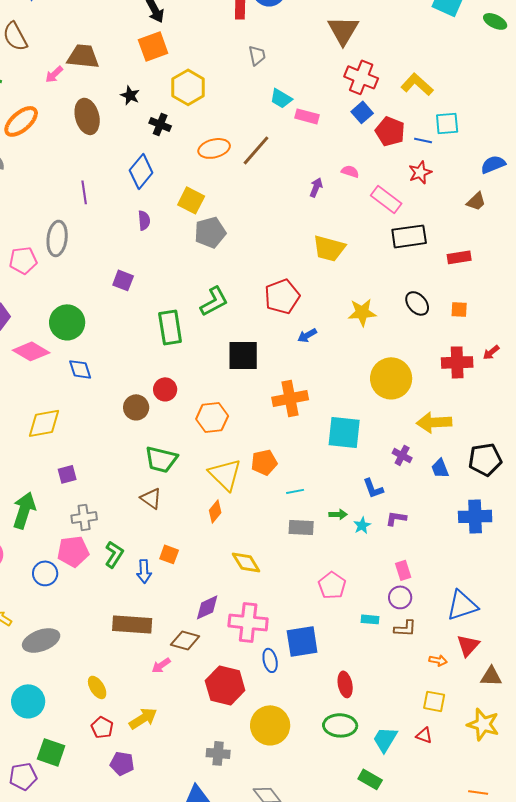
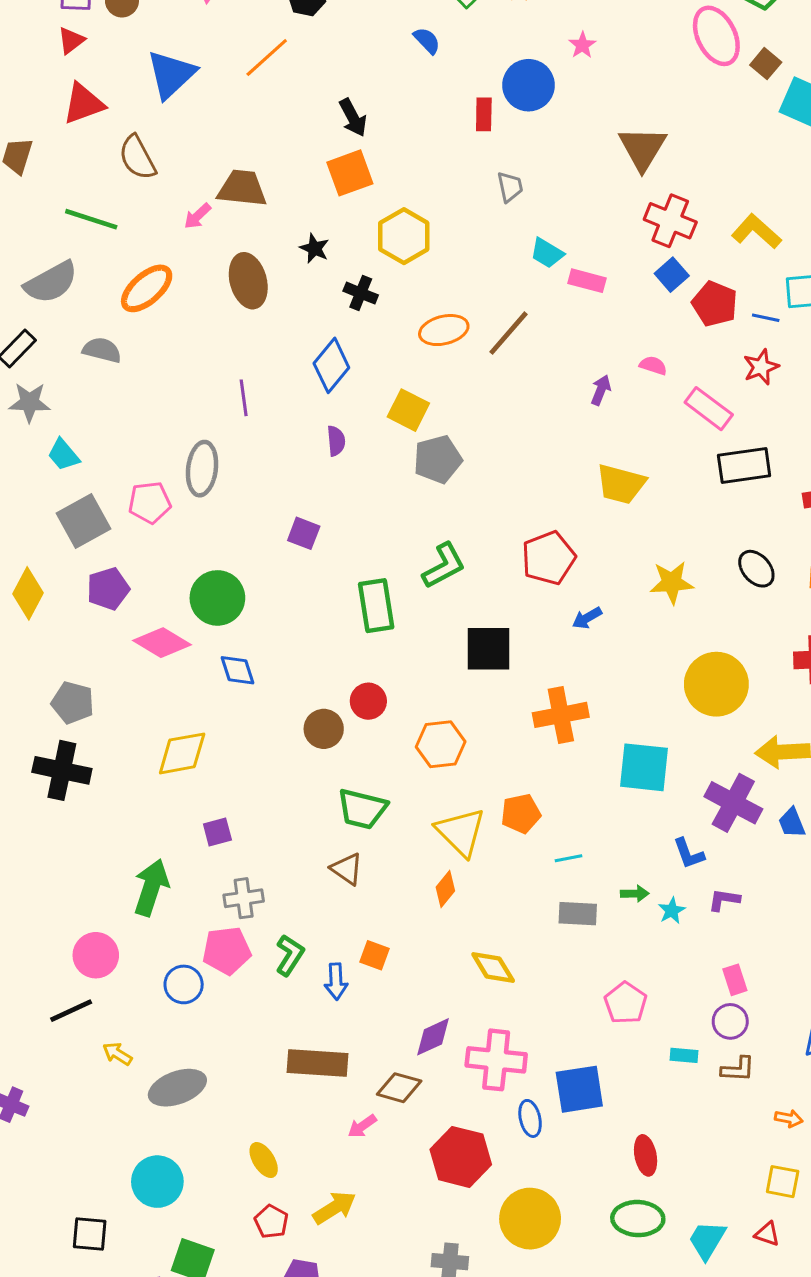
purple cross: (402, 455) -> (733, 803), size x1.8

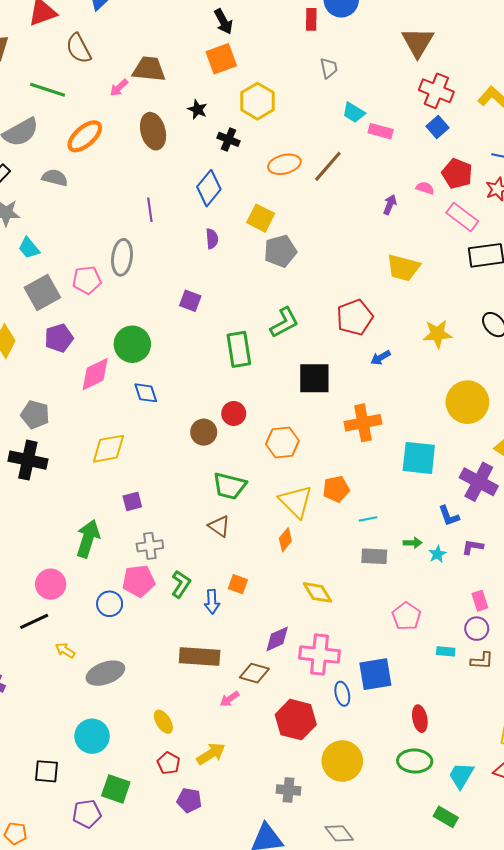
red pentagon: (715, 304) -> (457, 174), moved
pink diamond: (162, 643) -> (95, 374), turned -57

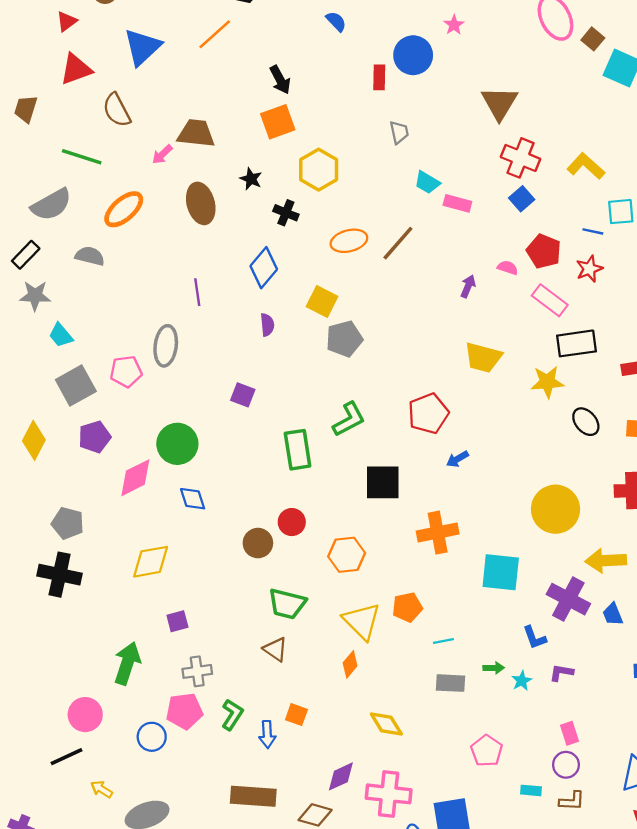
yellow star: (437, 334) -> (547, 382), moved

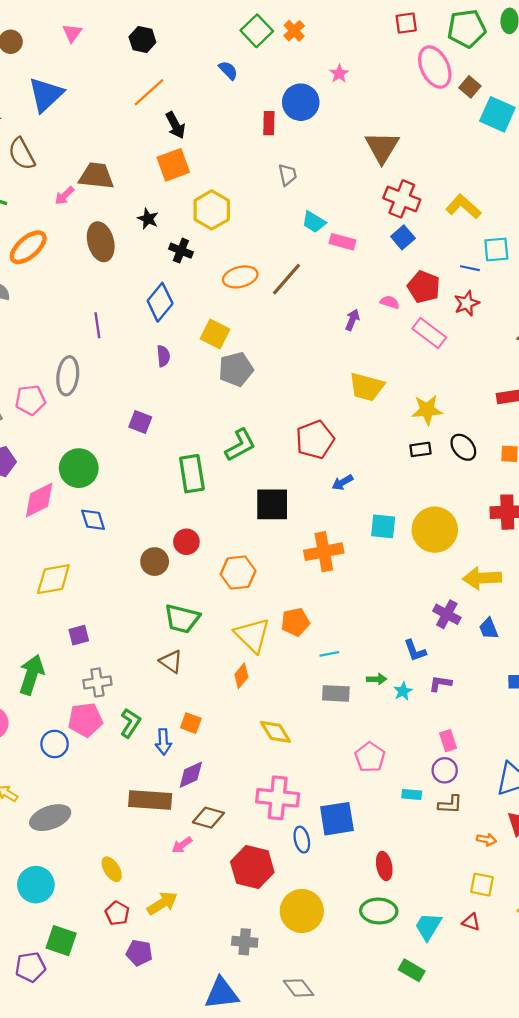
orange line: (215, 34) -> (149, 92), moved
black rectangle: (577, 343) -> (420, 449), moved, size x0.6
cyan square: (501, 572) -> (383, 526), moved, size x0.7
purple cross: (568, 599) -> (447, 614), size x0.7
purple diamond: (341, 776) -> (191, 775), moved

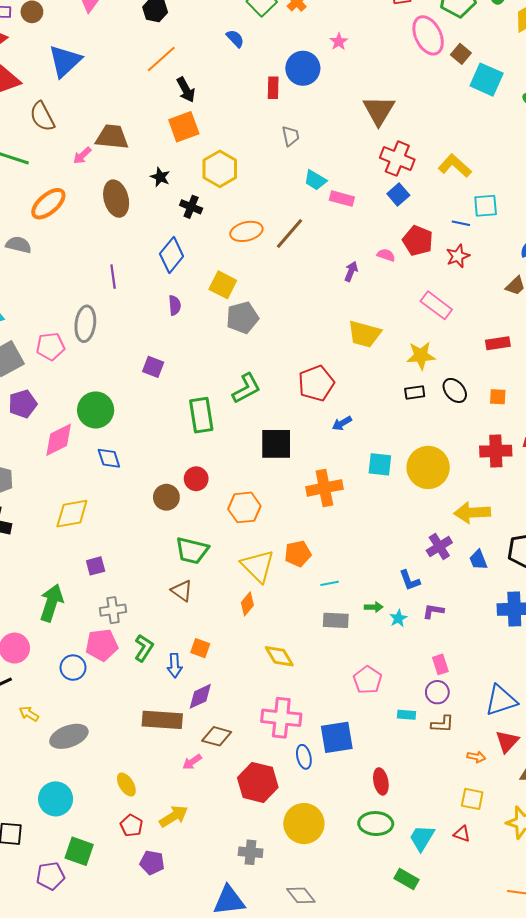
pink rectangle: (429, 333) -> (436, 305), moved
purple cross: (447, 614) -> (439, 546), turned 30

